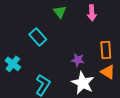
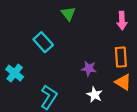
pink arrow: (92, 13) -> (122, 21), moved
white star: (83, 83) -> (95, 95), size x0.6

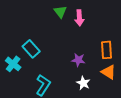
pink arrow: (122, 21) -> (79, 18), moved
cyan rectangle: (43, 42) -> (31, 49), moved

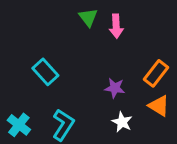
orange rectangle: (107, 50) -> (156, 73), turned 42
cyan cross: (13, 64) -> (19, 125), moved

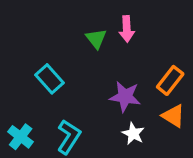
green triangle: (88, 17) -> (96, 39), moved
purple star: (115, 88) -> (125, 97), size x1.4

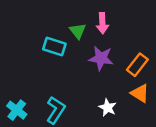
cyan rectangle: (49, 79) -> (54, 47), moved, turned -30
purple star: (125, 97) -> (101, 58), moved

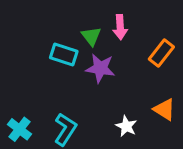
purple star: (101, 58) -> (100, 68), moved
orange rectangle: (137, 65) -> (161, 53), moved

